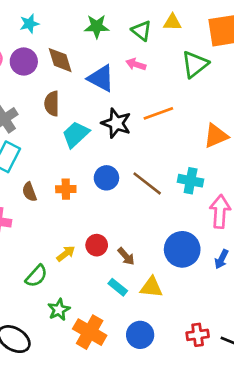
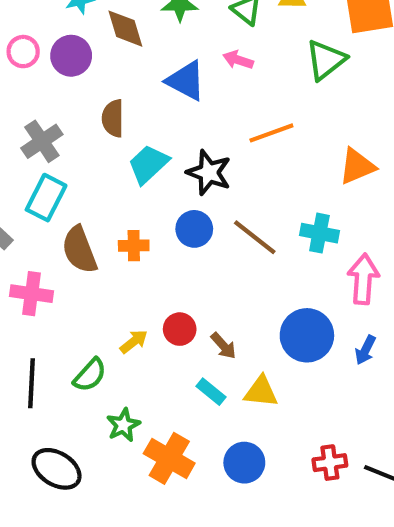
brown diamond: (60, 60) -> (125, 29), moved
black star: (116, 123) -> (209, 173), moved
brown semicircle: (29, 192) -> (79, 250), size x1.6

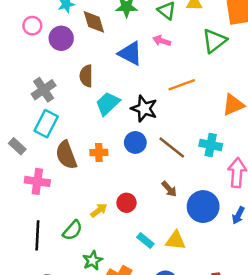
pink circle: (23, 52) -> (32, 26), moved
brown arrow: (223, 346) -> (169, 189), moved

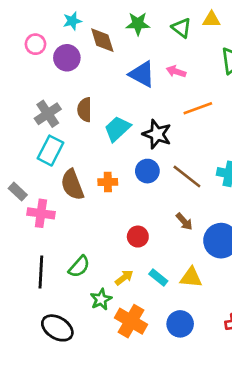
pink arrow: (162, 41) -> (176, 71), moved
brown semicircle: (86, 76) -> (85, 110), moved
gray rectangle: (17, 146) -> (18, 192), moved
yellow arrow: (99, 210) -> (124, 277), moved

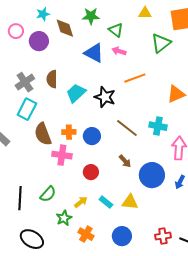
green triangle: (181, 28) -> (116, 30), moved
blue circle: (147, 171) -> (92, 136), moved
pink cross: (41, 213) -> (62, 155), moved
orange cross: (131, 321) -> (86, 234), size x0.7

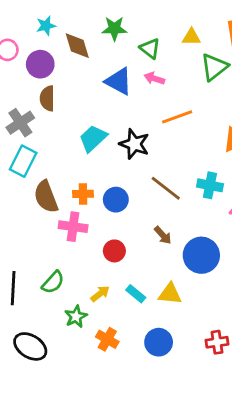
yellow triangle: (145, 13) -> (191, 37), moved
brown semicircle: (52, 79) -> (47, 98), moved

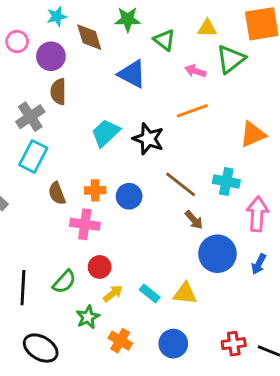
pink arrow: (154, 78) -> (195, 71), moved
brown semicircle: (46, 197) -> (57, 193), size x0.7
brown arrow: (163, 235) -> (194, 220), moved
red circle: (114, 251) -> (100, 267), moved

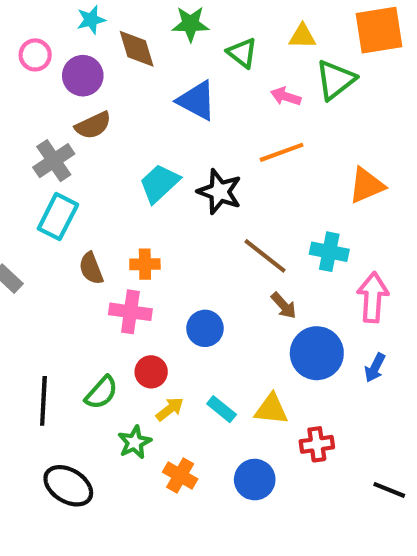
brown semicircle: (58, 92) -> (93, 125), turned -115
blue circle: (129, 196) -> (205, 328), moved
red cross: (234, 344) -> (317, 444), moved

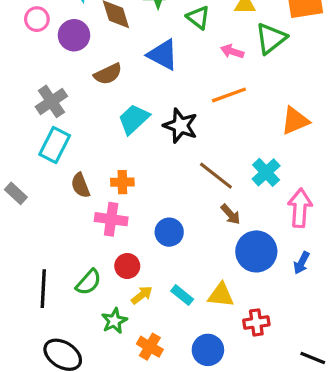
brown semicircle: (93, 125) -> (108, 74), moved
cyan cross: (329, 252) -> (266, 172), turned 36

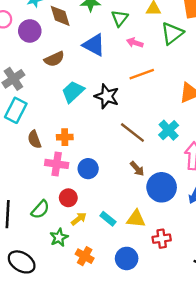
green triangle: (198, 17) -> (120, 18), turned 30
pink arrow: (232, 51) -> (135, 43), moved
brown arrow: (231, 214) -> (137, 169), moved
blue circle: (169, 232) -> (88, 169), moved

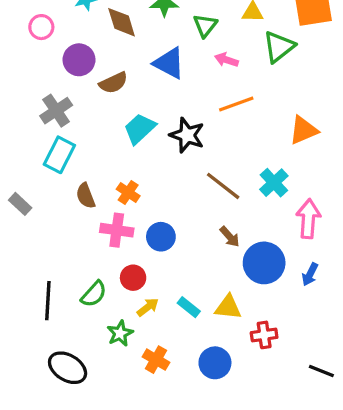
purple circle: (30, 31) -> (79, 60), moved
orange cross: (65, 137) -> (128, 192), turned 35

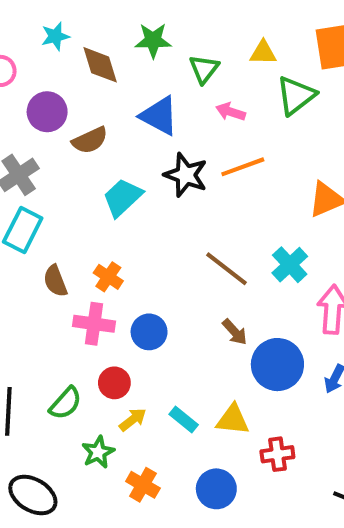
black star: (187, 135) -> (186, 175), moved

